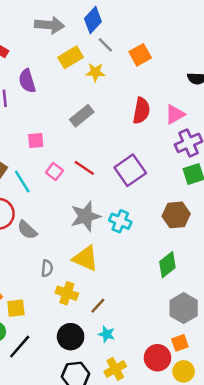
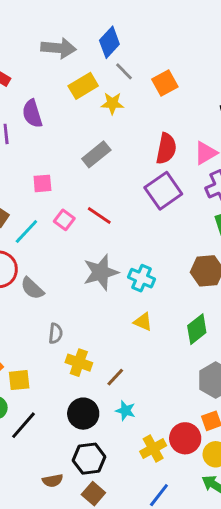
purple square: (130, 170) -> (163, 191), moved
cyan line: (22, 181) -> (26, 232), turned 75
yellow triangle: (85, 258) -> (143, 322), moved, size x0.6
yellow cross: (115, 369) -> (153, 448), moved

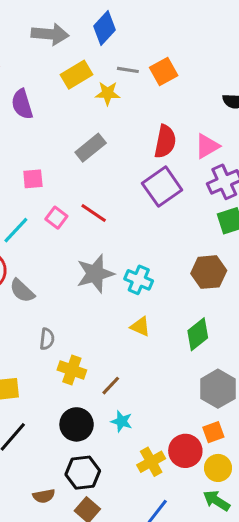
gray line: (124, 71) -> (128, 70), moved, turned -36

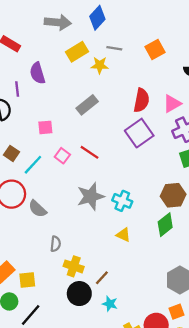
orange square: (164, 72) -> (155, 49), moved
green diamond: (198, 334) -> (165, 225), moved
black circle: (77, 424) -> (79, 294), moved

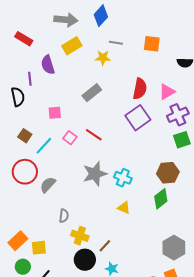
orange square: (155, 49) -> (152, 44), turned 36
yellow rectangle: (77, 52) -> (72, 46), moved
gray semicircle: (37, 209) -> (48, 185), turned 90

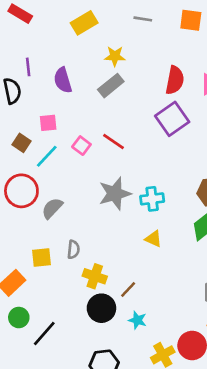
yellow star: (103, 58) -> (115, 56), moved
purple semicircle: (48, 65) -> (63, 80), moved
pink square: (55, 113) -> (48, 123), moved
cyan cross: (123, 178) -> (152, 199), turned -30
yellow square: (39, 248) -> (41, 258), moved

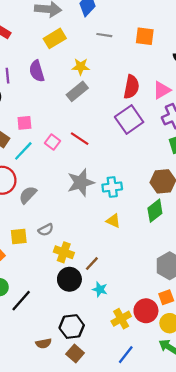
purple semicircle: (63, 80) -> (37, 71), moved
gray semicircle: (73, 250) -> (46, 230), turned 56

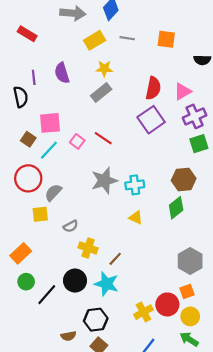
yellow rectangle: (55, 38) -> (95, 40), moved
pink square: (24, 123) -> (50, 123), size x1.5
yellow square: (19, 237) -> (40, 214), moved
black circle: (69, 279) -> (75, 281), moved
cyan star: (100, 289) -> (107, 284), moved, size x1.6

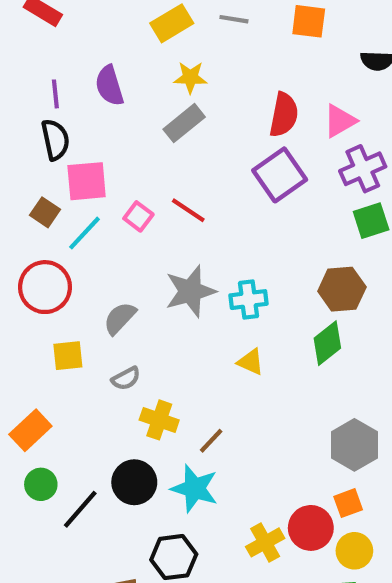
black semicircle: (21, 97) -> (55, 140), moved
gray semicircle: (53, 193) -> (120, 318), moved

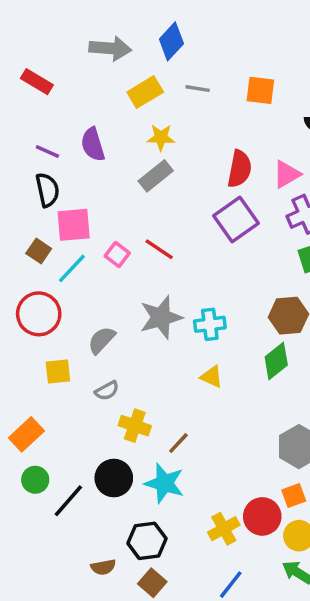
purple line: (55, 94) -> (47, 151), turned -60

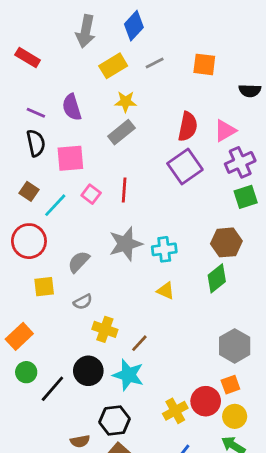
gray arrow: (110, 48) -> (86, 31), turned 96
gray line: (198, 89) -> (155, 63), turned -36
pink square: (74, 225) -> (70, 158), moved
red line: (159, 249) -> (124, 190), turned 60

